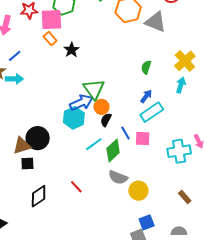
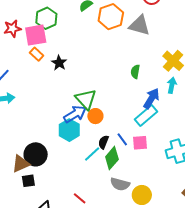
blue arrow: (146, 96) -> (151, 98), moved, size x1.5
black semicircle: (106, 120) -> (103, 142), moved

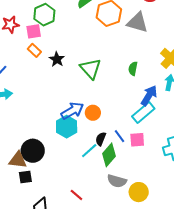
pink square: (36, 35) -> (34, 31), size x0.7
green triangle: (86, 99) -> (91, 69), moved
brown triangle: (21, 164) -> (18, 160), turned 30

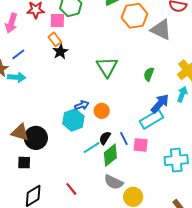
black star: (57, 59) -> (60, 52), moved
blue arrow: (72, 111) -> (82, 105), size x0.6
brown triangle: (18, 160) -> (20, 132), moved

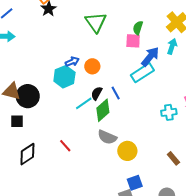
pink square: (141, 145) -> (133, 41), moved
cyan cross: (176, 160) -> (169, 112), size x0.7

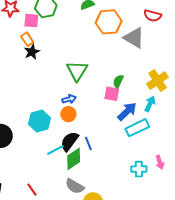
blue arrow: (72, 62) -> (69, 99), moved
cyan rectangle: (142, 73) -> (137, 128), moved
black semicircle: (97, 93) -> (69, 141), size x1.5

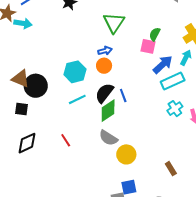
cyan line: (55, 150) -> (77, 99), moved
cyan cross: (139, 169) -> (175, 109), moved, turned -35

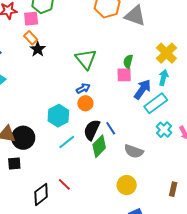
gray semicircle: (108, 138) -> (134, 151), moved
black diamond: (27, 143) -> (41, 194), moved
brown rectangle: (171, 169) -> (173, 189), turned 56

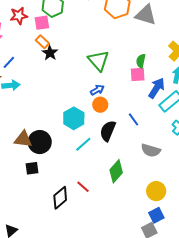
blue line: (111, 128) -> (133, 119), moved
green diamond: (99, 146) -> (116, 171), moved
yellow circle: (127, 185) -> (156, 191), moved

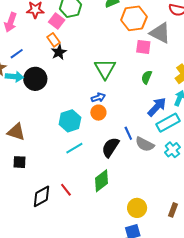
pink square: (42, 23) -> (57, 21), turned 35
pink square: (138, 74) -> (143, 47), moved
black semicircle: (108, 131) -> (110, 147), moved
black circle: (40, 142) -> (35, 79), moved
gray semicircle: (151, 150) -> (145, 144), moved

